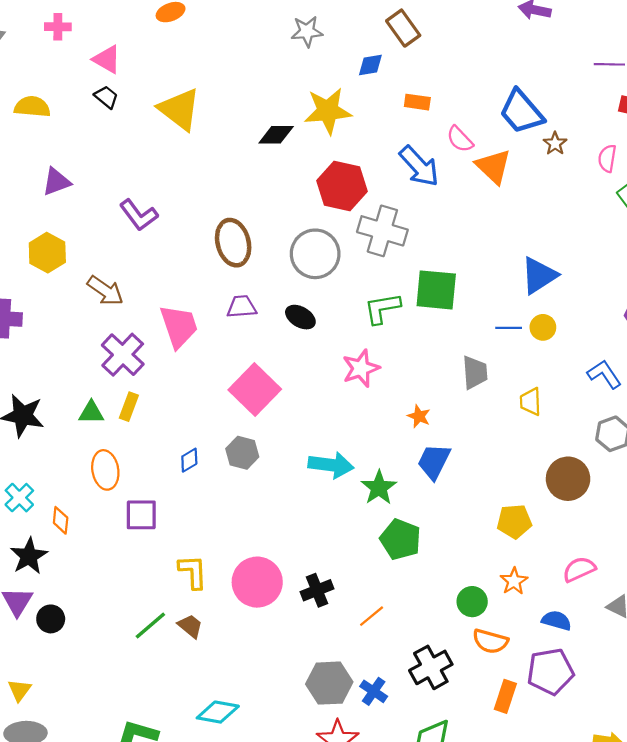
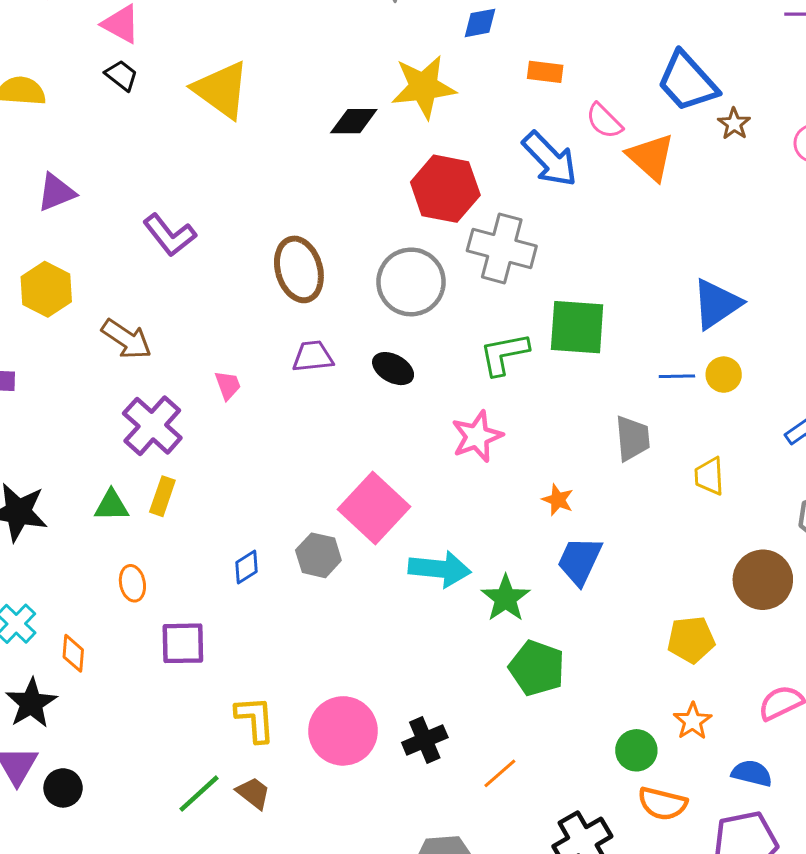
pink trapezoid: (179, 326) -> (228, 385), size x0.5
pink square: (255, 390) -> (374, 508), moved
orange ellipse: (105, 470) -> (132, 583), size x0.7

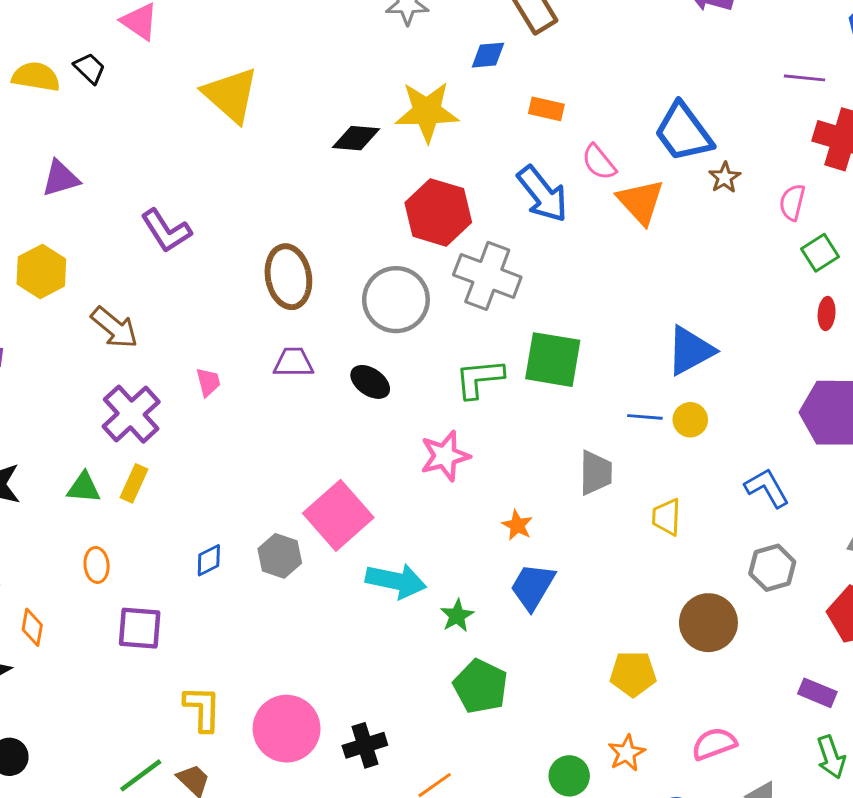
black trapezoid: (121, 75) -> (90, 68), moved
green star: (506, 598) -> (457, 616), size x0.7

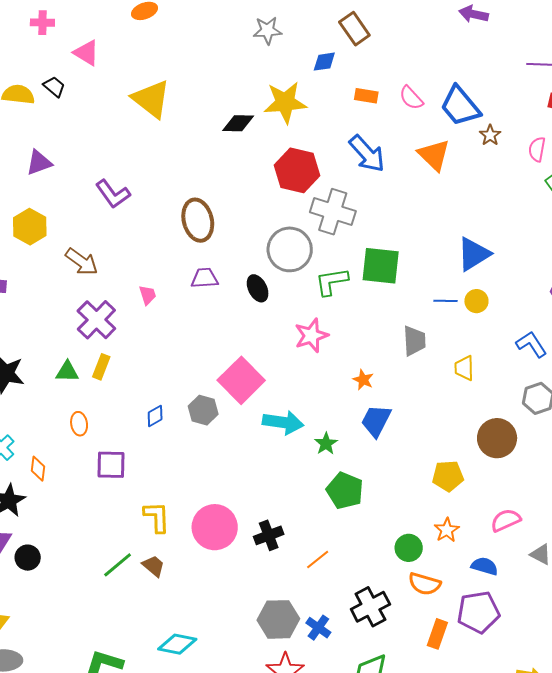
pink semicircle: (599, 162) -> (411, 98), moved
gray circle: (396, 300) -> (290, 249), moved
black ellipse: (370, 382) -> (258, 288), turned 32

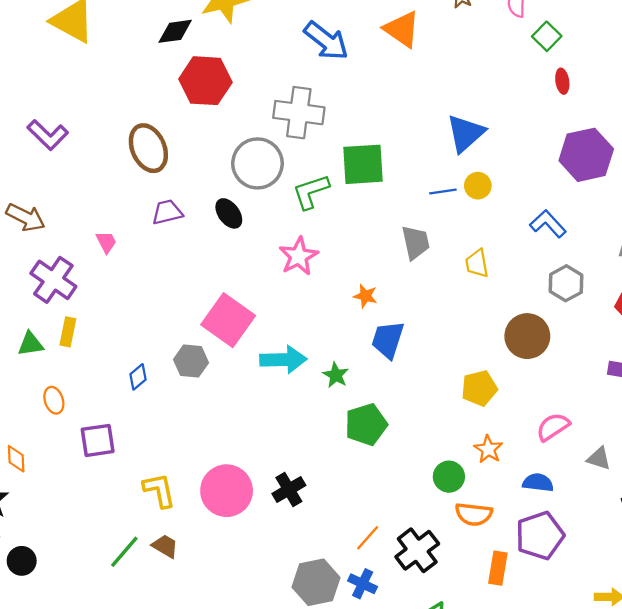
red hexagon: (297, 170) -> (205, 81), moved
green pentagon: (345, 491) -> (366, 424), turned -30
orange line: (318, 560) -> (368, 538), moved

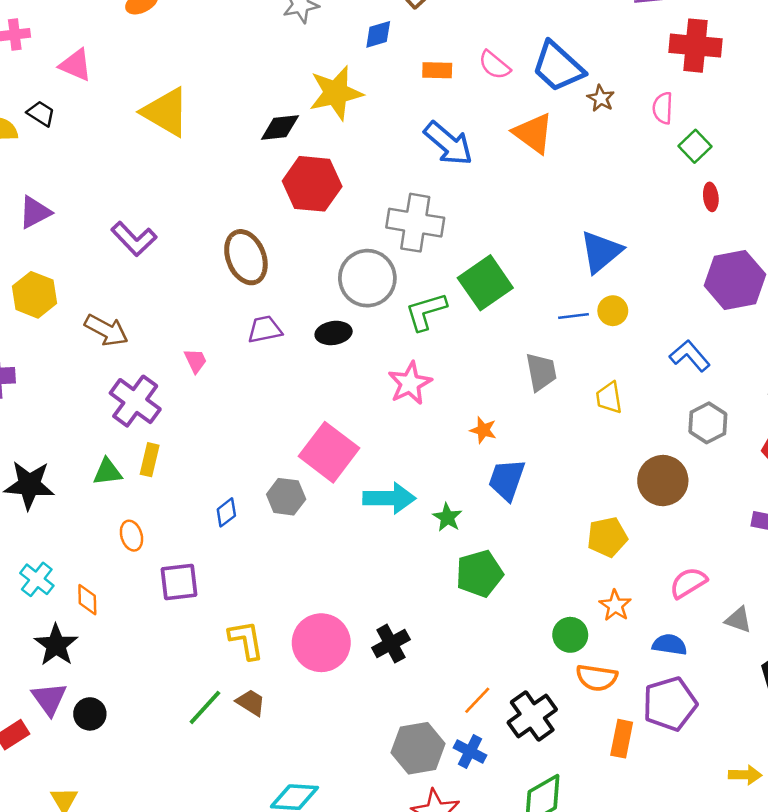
green square: (363, 164) -> (485, 283), turned -33
black ellipse: (229, 213) -> (334, 333), turned -64

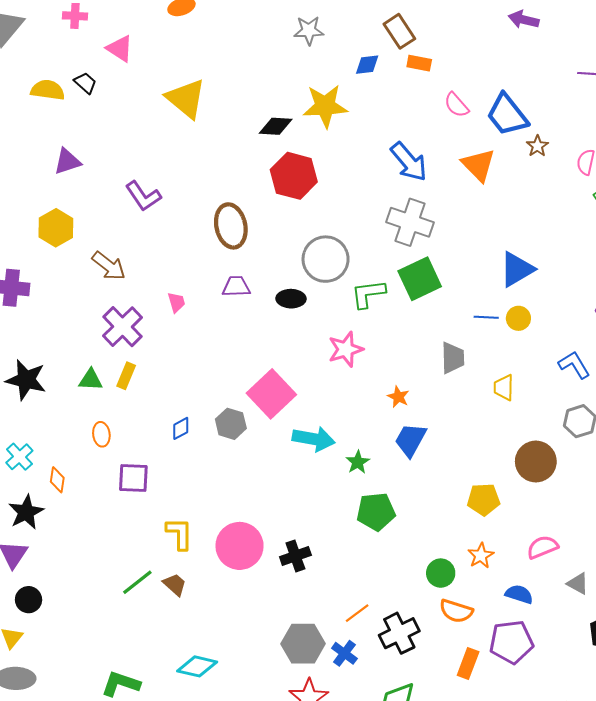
orange rectangle: (437, 70) -> (419, 63), moved
gray cross: (415, 223) -> (410, 222), moved
black circle: (90, 714) -> (29, 600), moved

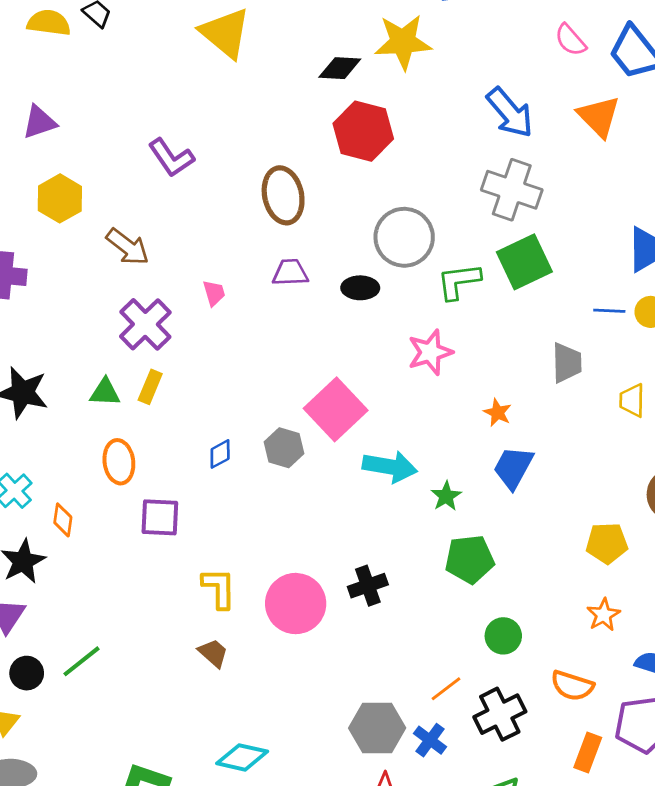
purple triangle: (67, 161) -> (39, 122), moved
orange ellipse: (101, 434) -> (119, 462), size x1.4
black cross: (295, 556) -> (368, 586), moved
green circle: (441, 573) -> (503, 636), moved
green line: (137, 582) -> (81, 661), moved

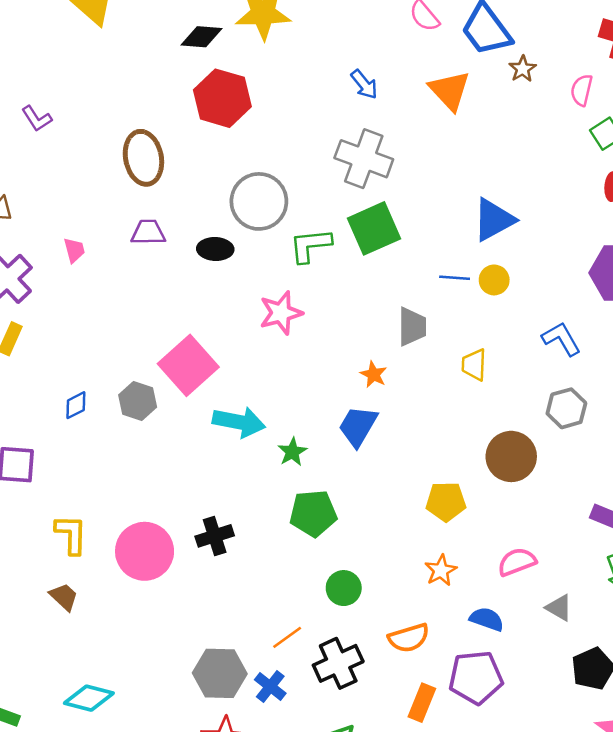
blue arrow: (510, 113) -> (364, 84), size x0.6
purple L-shape: (171, 158) -> (37, 119), size x0.7
orange star: (498, 413) -> (374, 374), moved
orange semicircle: (572, 686) -> (409, 638), turned -36

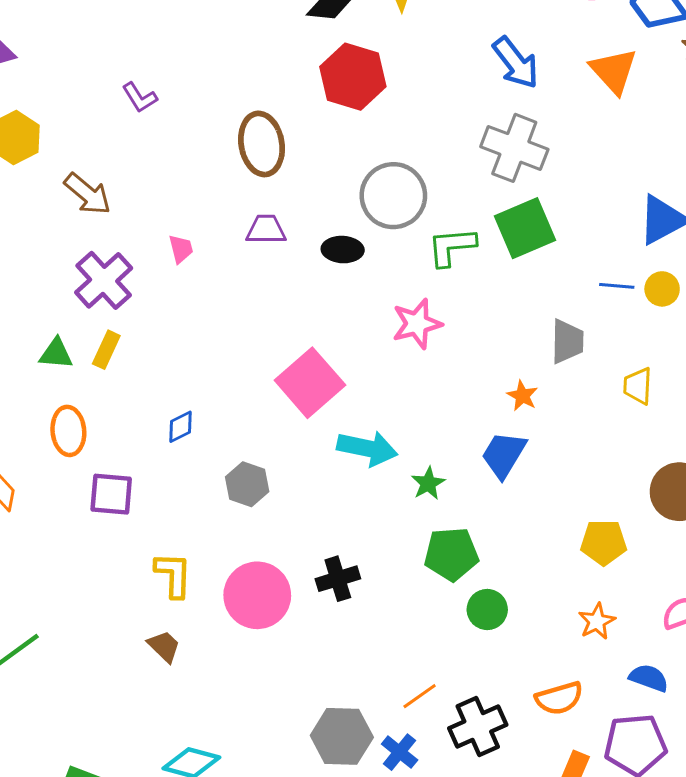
blue arrow: (364, 84) -> (516, 63), size x1.5
gray hexagon: (138, 401) -> (247, 484), moved
green circle: (344, 588) -> (487, 609), moved

